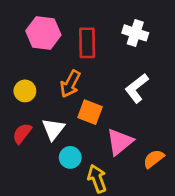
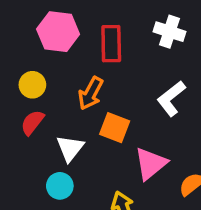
yellow circle: (25, 91) -> (32, 85), moved
red semicircle: (22, 133) -> (32, 122), moved
cyan circle: (70, 157) -> (60, 186), moved

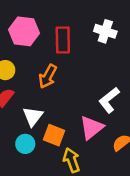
white L-shape: (171, 98) -> (109, 100), moved
orange square: (115, 128) -> (54, 135), moved

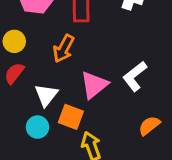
pink triangle: (92, 128) -> (94, 85), moved

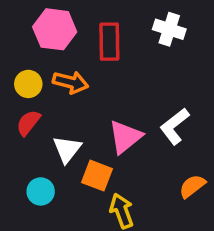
orange arrow: (64, 49) -> (71, 82), moved, turned -104
cyan circle: (37, 127) -> (41, 191), moved

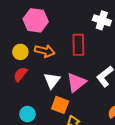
red rectangle: (109, 42) -> (78, 45), moved
white triangle: (67, 149) -> (52, 80), moved

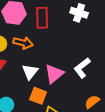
red rectangle: (78, 45) -> (42, 18), moved

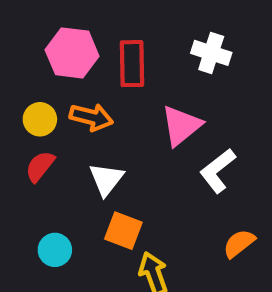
pink triangle: (54, 74) -> (181, 126), moved

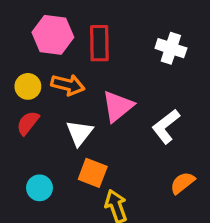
white cross: (211, 53) -> (171, 48), moved
pink triangle: (181, 126) -> (118, 106), moved

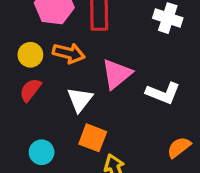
white L-shape: (166, 126) -> (163, 93), turned -120

